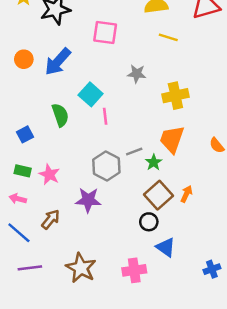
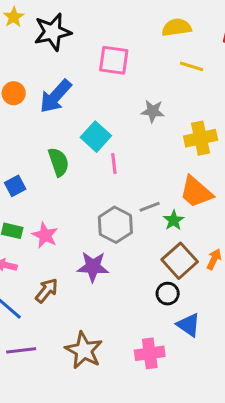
orange trapezoid: (172, 139) -> (196, 192), turned -68

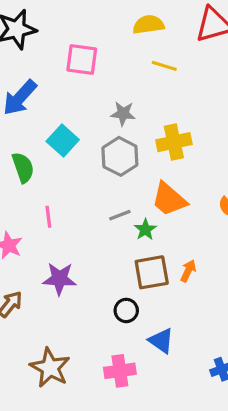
pink line: (114, 163) -> (48, 217), moved
gray hexagon: (115, 225) -> (120, 156), moved
brown square: (180, 261) -> (152, 272), turned 32
black circle: (168, 294) -> (126, 310), moved

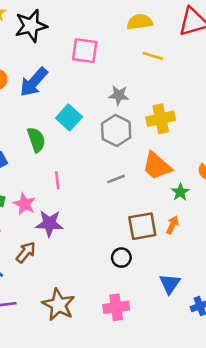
green star: (145, 229) -> (180, 192), moved
purple star: (60, 279) -> (49, 224), moved
blue triangle: (161, 341) -> (170, 284), moved, turned 30

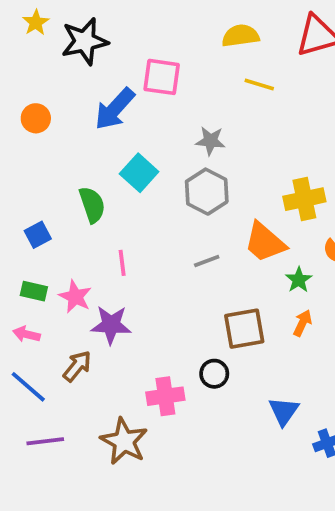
blue arrow: (34, 82) -> (115, 109), moved
yellow cross: (161, 119) -> (304, 199), moved
orange arrow: (172, 225) -> (302, 323), moved
pink cross: (116, 307) -> (165, 396), moved

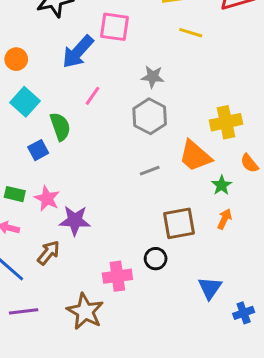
cyan square: (139, 173) -> (25, 102), moved
blue square: (38, 235) -> (38, 150), moved
pink line: (122, 263) -> (92, 96), moved, turned 42

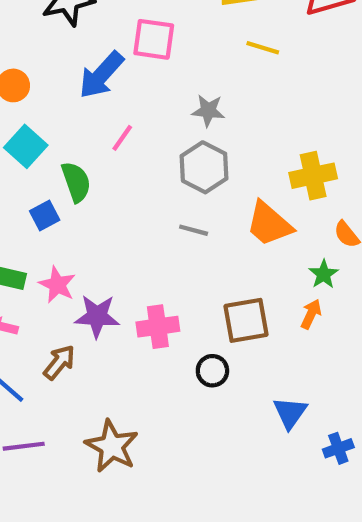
gray line: (150, 171) -> (194, 230), moved, turned 36
green star: (222, 185) -> (324, 274), moved
pink cross: (117, 276) -> (158, 327), moved

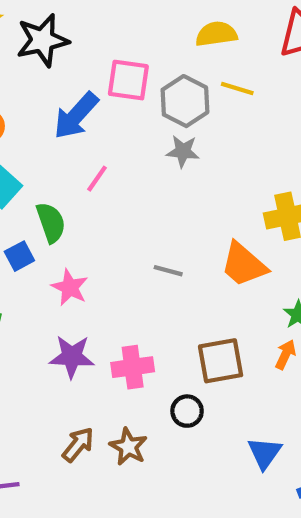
gray hexagon: (204, 167) -> (185, 101), moved
pink star: (57, 285) -> (70, 287), moved
brown arrow: (59, 362) -> (78, 445), moved
brown star: (112, 446) -> (128, 447), moved, size x0.7

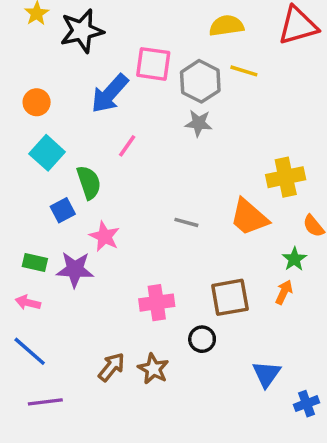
purple star: (72, 357) -> (75, 269), moved

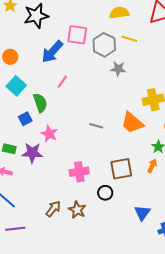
gray star: (199, 123) -> (118, 69), moved

